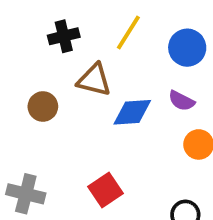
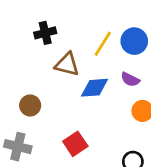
yellow line: (128, 32) -> (103, 44), moved
brown circle: (43, 106) -> (30, 105), moved

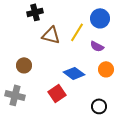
yellow line: (103, 44) -> (77, 32), moved
blue diamond: (95, 88) -> (74, 73), moved, turned 40

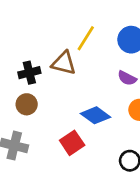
black cross: (35, 12) -> (29, 73), moved
yellow line: (77, 32) -> (86, 38), moved

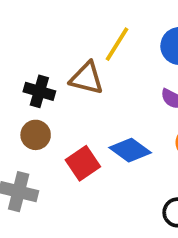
black cross: (29, 73) -> (39, 91), turned 30
red square: (72, 143) -> (83, 163), moved

